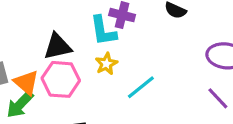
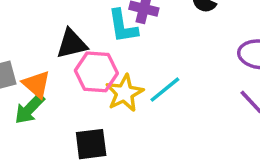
yellow star: (106, 64) -> (124, 93), moved, size x1.5
pink hexagon: (61, 79) -> (96, 72), moved

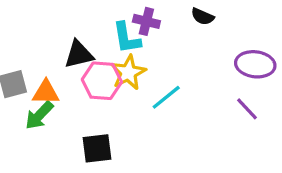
orange triangle: (37, 84) -> (46, 92), turned -40
yellow star: (124, 93) -> (128, 73), moved

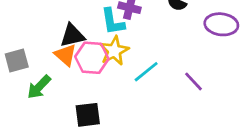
purple ellipse: (255, 64) -> (221, 24), moved
orange triangle: (46, 92) -> (65, 55), moved, turned 40
purple line: (247, 109) -> (193, 81), moved

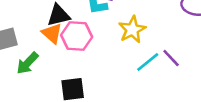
yellow star: (114, 51) -> (132, 30), moved
cyan line: (146, 72) -> (148, 62), moved

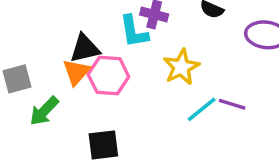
orange triangle: (52, 33) -> (76, 72), turned 30
purple line: (171, 58) -> (232, 104), turned -30

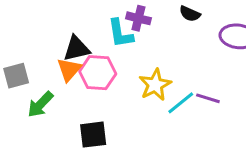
yellow star: (181, 67) -> (155, 85), moved

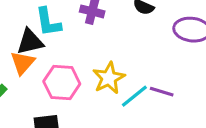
cyan L-shape: (120, 33) -> (48, 22), moved
pink hexagon: (98, 73) -> (62, 83), moved

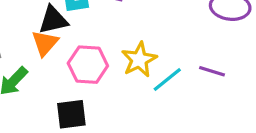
purple line: (162, 92) -> (212, 71), moved

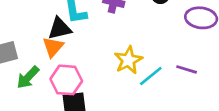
pink hexagon: (88, 65) -> (66, 80), moved

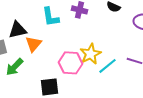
black triangle: (60, 28) -> (18, 30), moved
pink hexagon: (66, 80) -> (70, 63), moved

